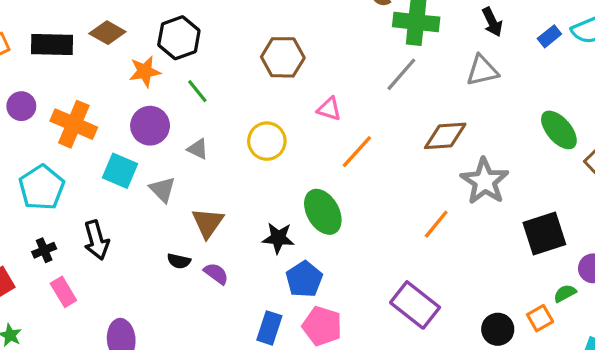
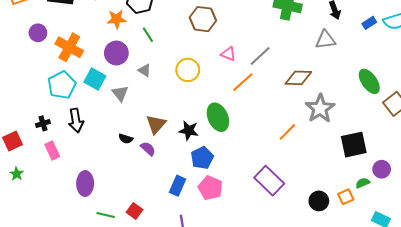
gray line: (401, 74) -> (260, 56), moved
cyan pentagon: (42, 187) -> (62, 85), moved
brown triangle: (208, 223) -> (156, 124), moved

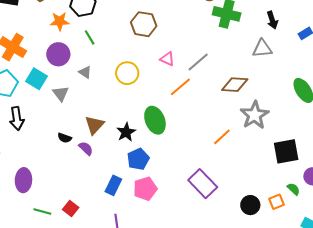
black star: (189, 131) -> (126, 132), turned 30
green semicircle: (363, 183) -> (294, 189), turned 64
pink pentagon: (210, 188) -> (145, 189), turned 30

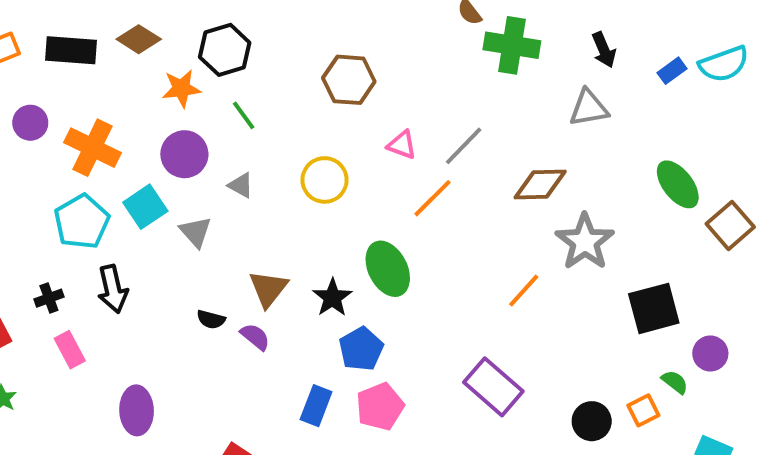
cyan square: (37, 79) -> (145, 207), turned 30

